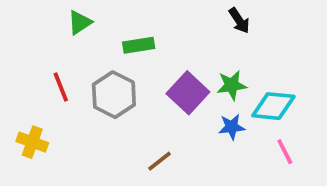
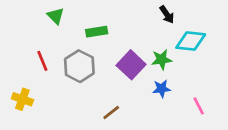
green triangle: (80, 22) -> (56, 16), turned -42
cyan diamond: (273, 106) -> (191, 41), moved

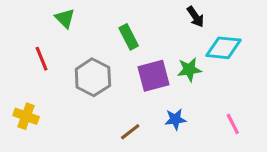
green rectangle: (97, 32) -> (129, 37), moved, turned 72
red line: (42, 61) -> (42, 59), moved
purple square: (131, 65) -> (154, 76), turned 32
blue star: (162, 89) -> (175, 119), moved

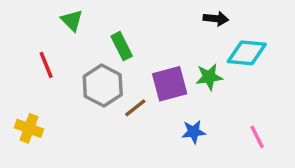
black arrow: (196, 17) -> (216, 19), turned -50
green rectangle: (129, 37) -> (122, 46), moved
brown line: (130, 132) -> (135, 108), moved

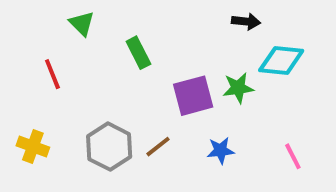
gray hexagon: (103, 85) -> (109, 147), moved
brown line: (135, 108) -> (158, 147), moved

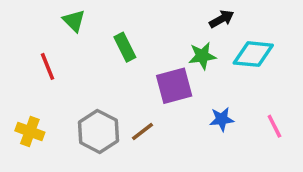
black arrow: (246, 21) -> (222, 19), turned -35
green star: (238, 88) -> (202, 56), moved
blue star: (221, 150) -> (222, 119), moved
pink line: (293, 156) -> (274, 126), moved

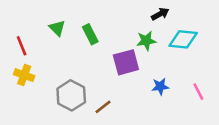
green triangle: (74, 21) -> (57, 28), moved
red line: (47, 66) -> (22, 46), moved
yellow cross: (30, 131) -> (24, 75), moved
brown line: (142, 131) -> (103, 107), moved

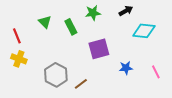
green star: (146, 41) -> (93, 13), moved

